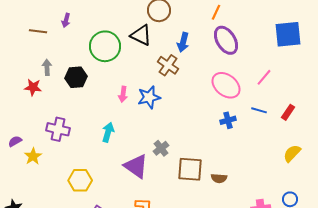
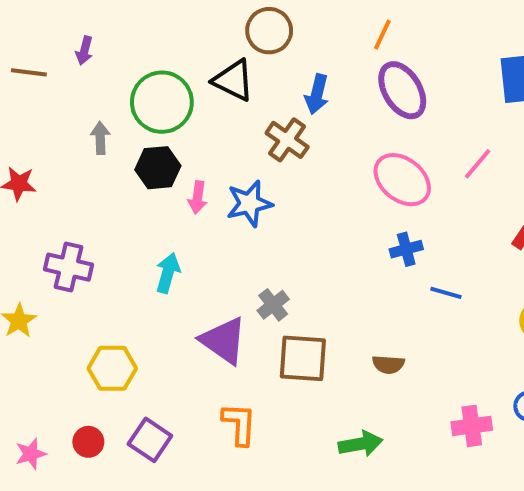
gray arrow: (47, 67) -> (100, 138), moved
black hexagon: (76, 77) -> (158, 168), moved
blue line: (259, 110) -> (446, 293), moved
brown square: (190, 169) -> (303, 358), moved

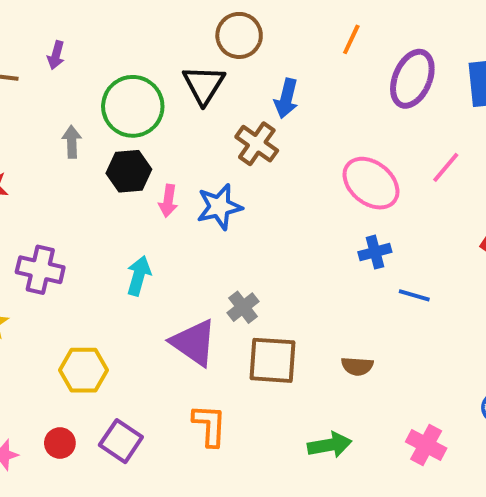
black triangle: (233, 80) -> (204, 85), turned 36
purple ellipse: (402, 90) -> (412, 79), moved, turned 54
pink cross: (472, 426) -> (426, 445), moved, turned 36

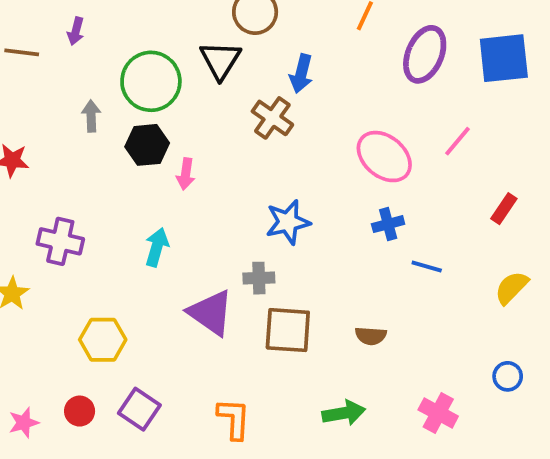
blue star: (219, 207) -> (288, 222), moved
gray cross: (243, 307) -> (259, 278), turned 36
orange L-shape: (210, 425) -> (234, 419), moved

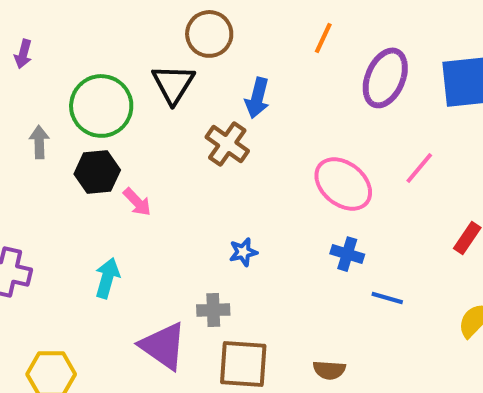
pink arrow: (186, 174) -> (137, 202), turned -52
blue star: (288, 222) -> (243, 252), size x0.6
blue cross: (388, 224) -> (347, 254), turned 32

